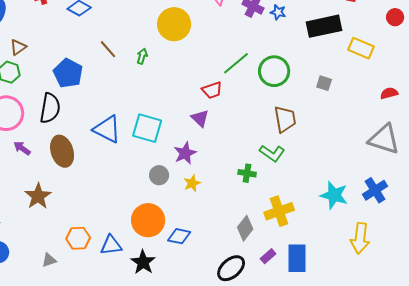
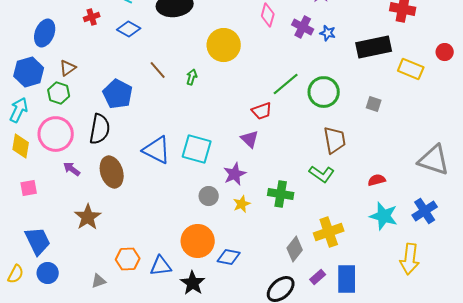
red circle: (395, 17) -> (445, 52), moved
red semicircle: (389, 93) -> (377, 180), moved
green cross: (247, 173) -> (281, 194), moved, size x1.4

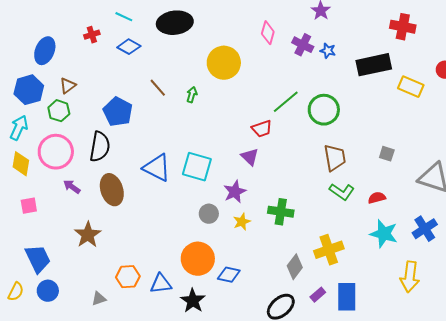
gray square: (374, 104) -> (387, 154), moved
green L-shape: (322, 174) -> (342, 192), moved

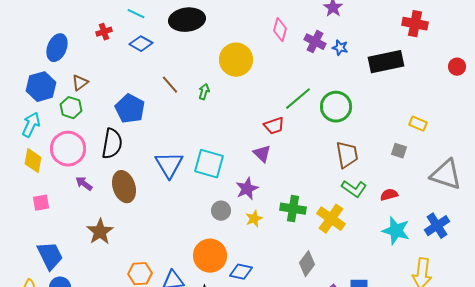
yellow rectangle: (411, 87) -> (418, 124), moved, size x0.7
blue triangle: (157, 168) -> (169, 165), turned 32
yellow cross: (329, 250) -> (331, 219), moved, turned -36

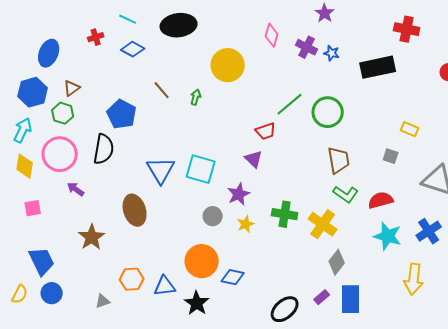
brown ellipse: (124, 187) -> (135, 210), moved
red semicircle: (389, 195) -> (381, 200), size x1.4
gray diamond: (307, 264) -> (337, 262), moved

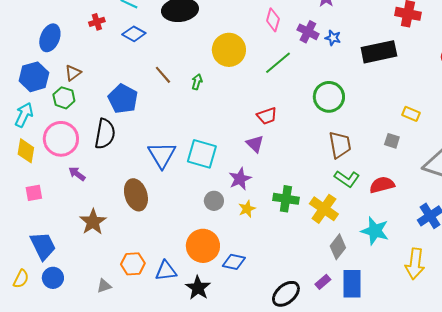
green line: (290, 104) -> (278, 63), moved
cyan star: (388, 236) -> (375, 231), moved

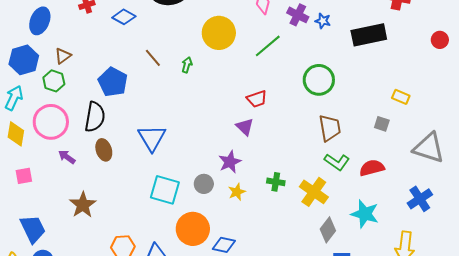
cyan square: (202, 154) -> (165, 190), moved
brown ellipse: (136, 195) -> (104, 150), moved, size x0.7
green cross: (286, 199) -> (276, 182), size x0.7

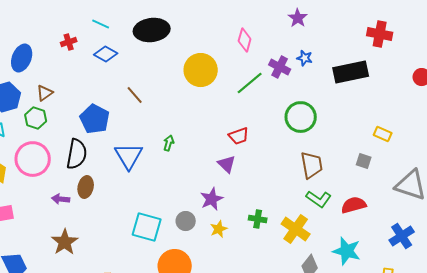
purple cross: (298, 15) -> (280, 67), moved
green arrow: (187, 65) -> (169, 143), moved
blue triangle: (152, 138) -> (129, 156), moved
brown ellipse: (104, 150) -> (86, 187), turned 30
purple arrow: (67, 157) -> (61, 199), moved, turned -30

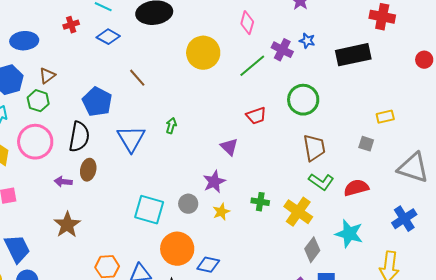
blue ellipse: (22, 58) -> (24, 41), turned 64
yellow rectangle: (383, 134) -> (385, 117), turned -36
red trapezoid: (239, 136) -> (256, 116), moved

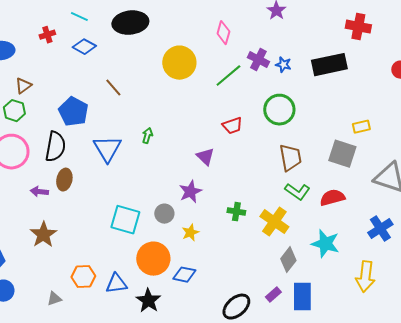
blue star: (307, 41) -> (283, 65), moved
gray square: (366, 144) -> (342, 154), size x1.8
yellow star: (221, 212) -> (190, 233), moved

